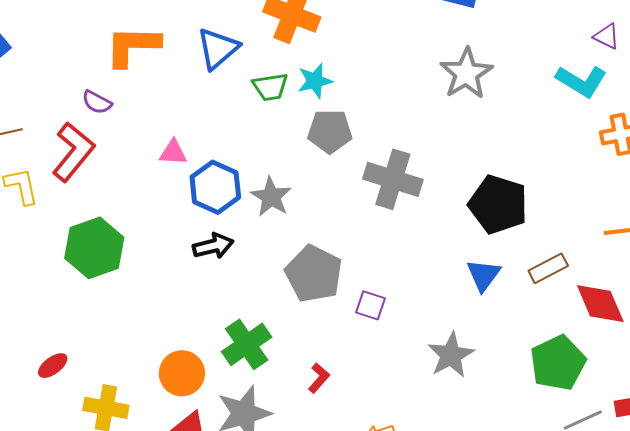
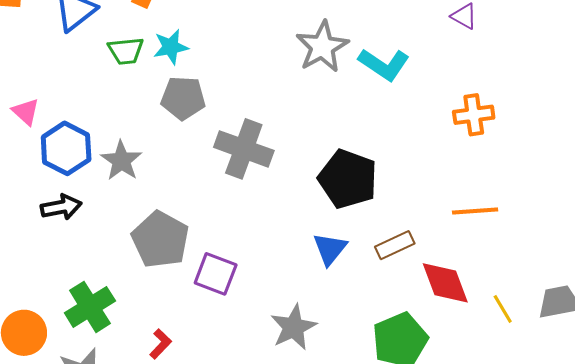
cyan L-shape: (581, 81) -> (384, 64), moved
pink triangle: (173, 152) -> (26, 112), turned 36
purple square: (371, 305) -> (216, 274), size x1.4

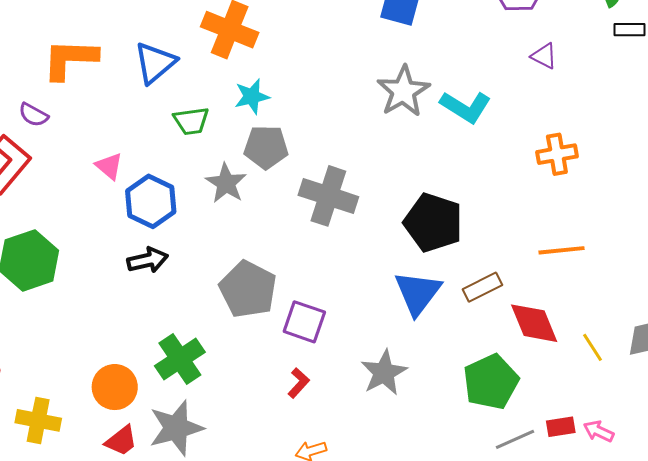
green trapezoid: (126, 51) -> (191, 121), moved
gray star: (121, 161) -> (226, 183), moved
blue triangle: (330, 249) -> (418, 293), size x1.4
red L-shape: (160, 344) -> (299, 383), moved

